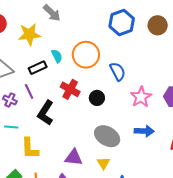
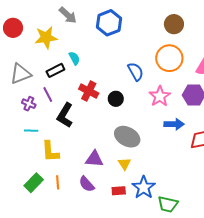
blue hexagon: (122, 22) -> (109, 23), moved
orange circle: (86, 55) -> (169, 58), moved
blue arrow: (144, 131) -> (174, 124), moved

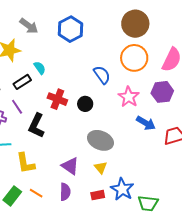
brown circle: (174, 24) -> (135, 24), size x1.4
blue arrow: (174, 124) -> (146, 123), turned 36
purple triangle: (94, 159) -> (70, 166), turned 36
orange line: (58, 182) -> (36, 193), turned -48
purple semicircle: (87, 184) -> (65, 192), turned -132

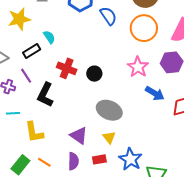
blue semicircle: (102, 75) -> (108, 16), moved
red rectangle: (98, 195) -> (99, 159), moved

